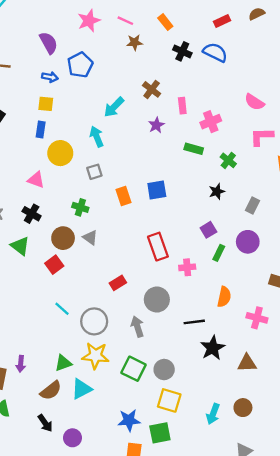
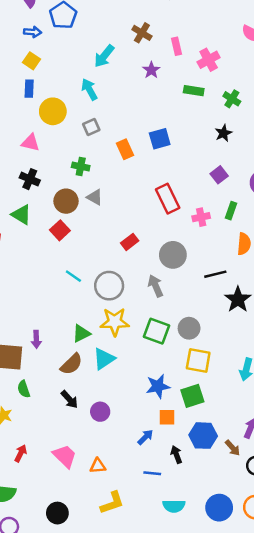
yellow square: (46, 104) -> (32, 61), turned 35
green rectangle: (219, 253) -> (231, 211), moved

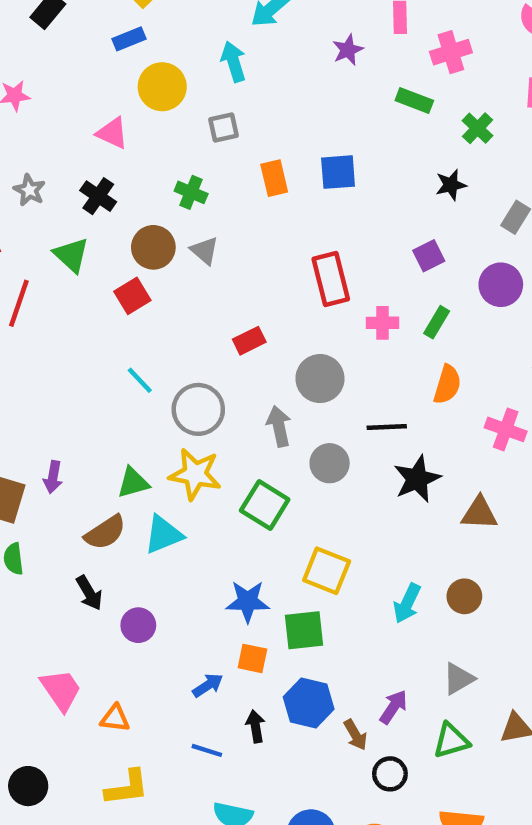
blue rectangle: (29, 89) -> (129, 39), turned 54
gray circle: (189, 328) -> (330, 463), moved

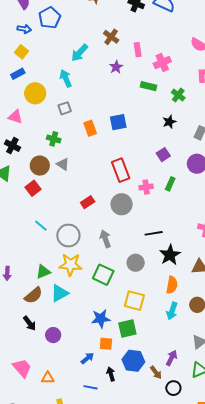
gray circle: (320, 379) -> (122, 204), moved
orange semicircle: (447, 385) -> (172, 285), moved
gray circle: (330, 463) -> (136, 263), moved

